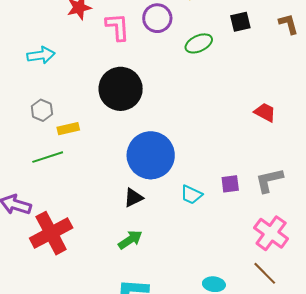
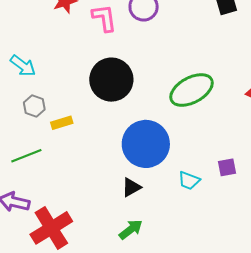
green ellipse: (199, 43) -> (192, 90), moved, size x1.6
cyan arrow: (41, 55) -> (23, 66), moved, turned 48
green line: (48, 157) -> (26, 156), moved

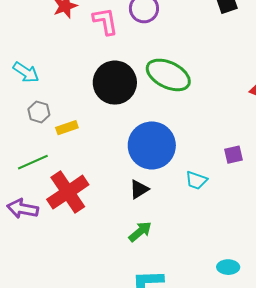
green ellipse: (192, 90) -> (168, 75), moved, turned 57
purple square: (227, 167) -> (233, 155), moved
red cross: (51, 228) -> (68, 192), moved

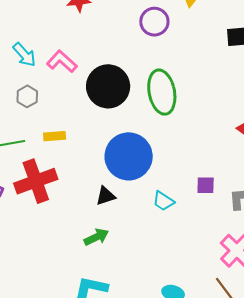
pink L-shape: (105, 21) -> (62, 61), moved, turned -52
green ellipse: (168, 75) -> (162, 92), turned 39
yellow rectangle: (67, 128) -> (55, 136), moved

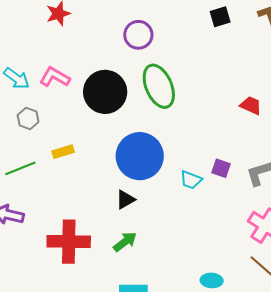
purple circle: (154, 22) -> (138, 35), moved
red cross: (36, 181) -> (69, 242), moved, turned 33
purple square: (206, 185) -> (221, 168), turned 30
cyan trapezoid: (163, 201) -> (191, 180), moved

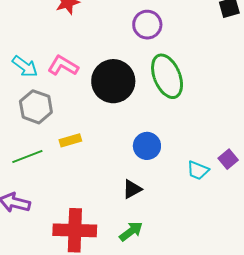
gray hexagon: (28, 119) -> (36, 107), size x1.5
blue circle: (140, 156) -> (147, 146), size x0.6
purple square: (221, 168) -> (228, 159), turned 30

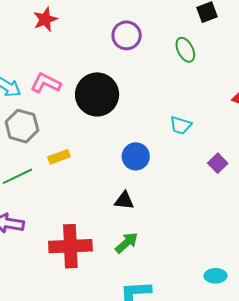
green ellipse: (167, 76) -> (185, 50), moved, size x0.6
cyan trapezoid: (198, 170) -> (181, 125), moved
black triangle: (132, 189) -> (124, 201), turned 40

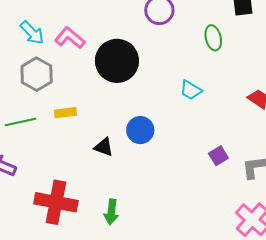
cyan trapezoid: (181, 125) -> (191, 90), moved
black triangle: (124, 201) -> (104, 147), moved
green arrow: (127, 243) -> (111, 212), turned 125

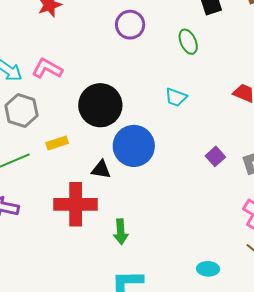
black circle: (117, 61) -> (100, 105), moved
blue circle: (140, 130) -> (134, 146), size x1.5
red cross: (56, 202) -> (76, 204), moved

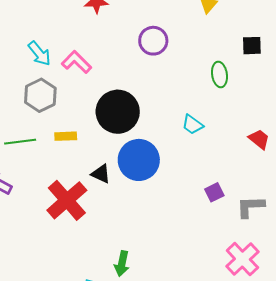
purple circle: (130, 25) -> (153, 41), moved
red cross: (76, 204) -> (67, 200), turned 33
green arrow: (121, 232) -> (122, 264), moved

